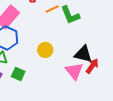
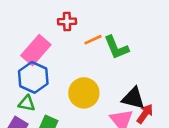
yellow circle: (45, 50) -> (84, 93), size x1.5

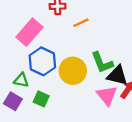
green L-shape: (116, 47) -> (102, 63), moved
blue hexagon: (33, 77) -> (42, 61), moved

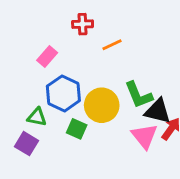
pink rectangle: (29, 32) -> (47, 57), size x0.6
green square: (41, 99) -> (77, 129), moved

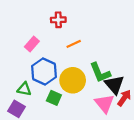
orange line: (112, 45) -> (74, 44), moved
black triangle: (158, 111) -> (114, 85), turned 35

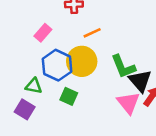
yellow circle: (73, 80) -> (82, 61), moved

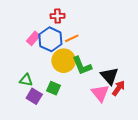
blue hexagon: (57, 65) -> (50, 39), moved
green L-shape: (123, 67) -> (82, 66), moved
purple square: (25, 109) -> (34, 96), moved

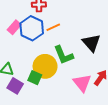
yellow circle: (64, 61) -> (45, 66), moved
black triangle: (109, 76) -> (91, 43), moved

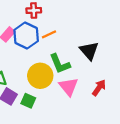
green square: (35, 78) -> (28, 101), moved
pink triangle: (82, 83) -> (69, 87), moved

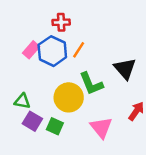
orange line: (49, 34) -> (79, 50), turned -32
pink triangle: (69, 87) -> (101, 127), moved

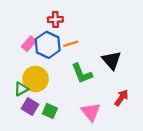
orange line: (79, 50) -> (71, 44), turned 40
yellow circle: (69, 97) -> (36, 79), moved
green triangle: (22, 101) -> (21, 89), turned -40

